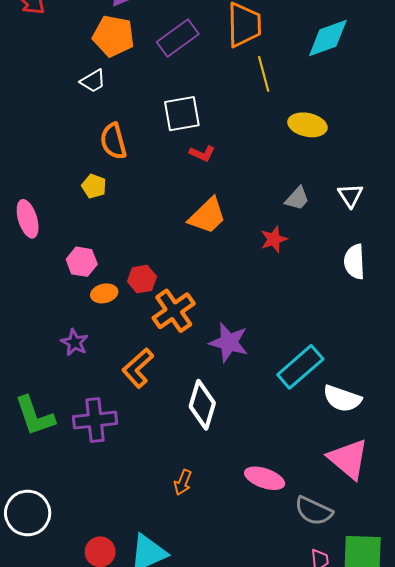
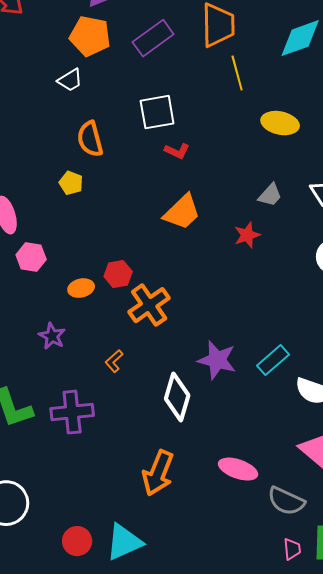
pink hexagon: (82, 262) -> (31, 257), moved
purple star: (229, 342) -> (217, 360), moved
cyan rectangle: (300, 367) -> (273, 360), size x0.7
orange L-shape: (138, 368) -> (114, 361), size x0.6
orange arrow: (183, 482) -> (158, 473), size x1.8

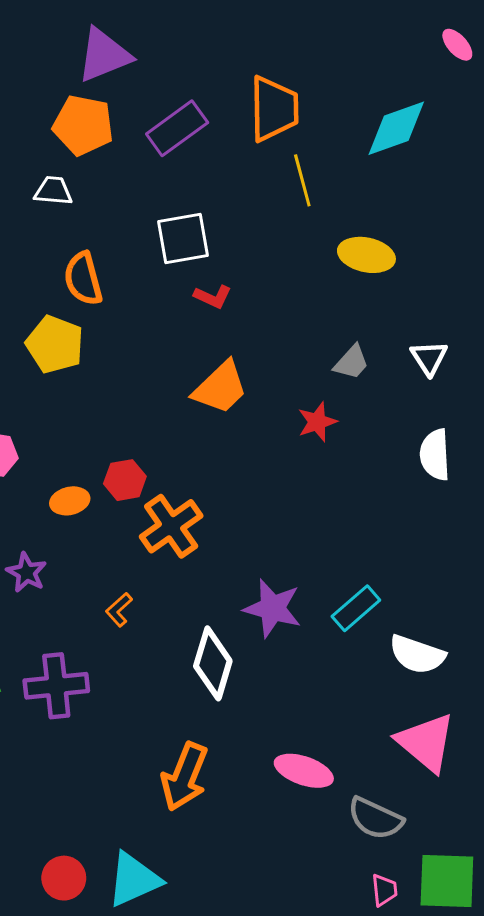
white trapezoid: (70, 80) -> (53, 191), turned -144
yellow pentagon: (71, 183) -> (55, 344), size x1.6

